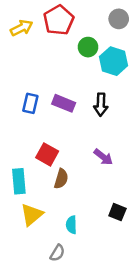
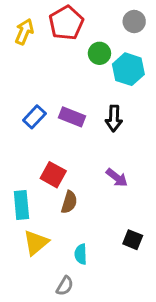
yellow arrow: (22, 28) -> (24, 32), turned -40
blue rectangle: (30, 103) -> (34, 117), turned 30

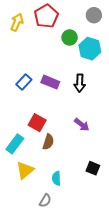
cyan rectangle: (21, 205) -> (15, 144), turned 42

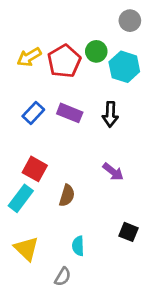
red pentagon: (46, 16) -> (64, 61), moved
yellow arrow: (17, 22) -> (29, 57), moved, turned -144
red square: (37, 123) -> (35, 169), moved
yellow triangle: (25, 170) -> (26, 249), moved, turned -36

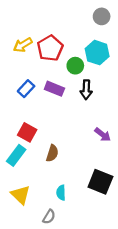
green circle: (96, 51) -> (75, 66), moved
purple arrow: (113, 172) -> (103, 135), moved
black square: (128, 232) -> (100, 182), size x1.6

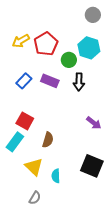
yellow triangle: (21, 195) -> (34, 167), moved
gray semicircle: (49, 217) -> (35, 198), moved

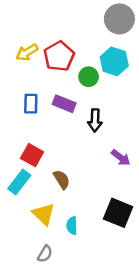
gray circle: (93, 15) -> (119, 19), size x1.5
blue rectangle: (24, 81) -> (31, 104), turned -42
black arrow: (79, 82) -> (95, 120), moved
brown semicircle: (48, 140) -> (62, 179), turned -49

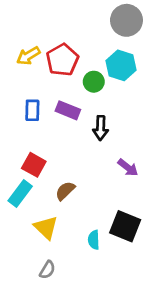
brown semicircle: (62, 179) -> (65, 191), turned -102
cyan semicircle: (72, 226) -> (94, 240), moved

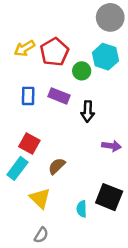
purple arrow: (128, 168) -> (111, 146), turned -30

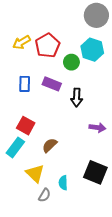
cyan semicircle: (82, 209) -> (63, 183), moved
gray semicircle: (41, 235) -> (44, 195), moved

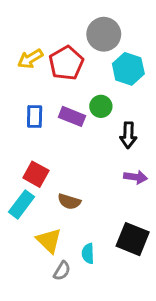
gray circle: (96, 15) -> (104, 34), moved
green circle: (71, 62) -> (101, 106), moved
black arrow: (77, 97) -> (128, 135), moved
brown semicircle: (50, 145) -> (69, 202), turned -119

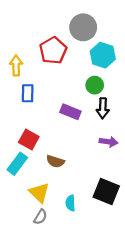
yellow arrow: (30, 59) -> (16, 65), moved, turned 120
green circle: (101, 106) -> (95, 85), moved
purple rectangle: (72, 116) -> (70, 112), moved
gray semicircle: (62, 271) -> (40, 217), moved

